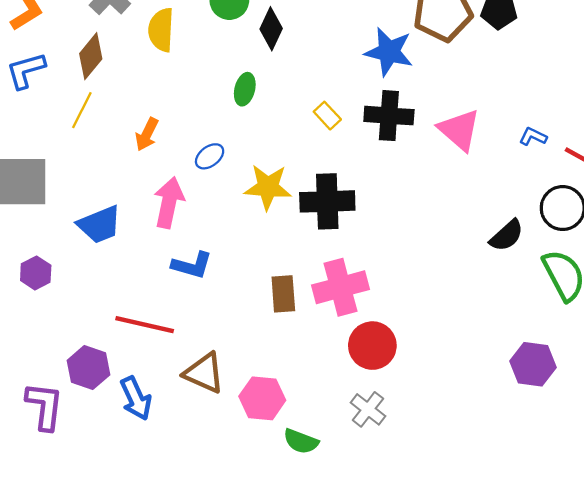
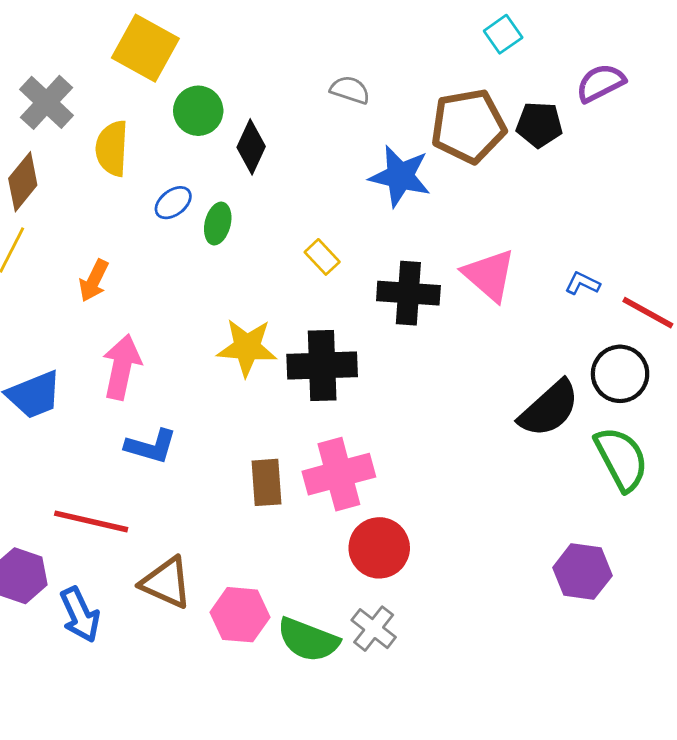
black cross: (389, 116) -> (408, 293), moved
blue ellipse: (210, 156) -> (173, 203), moved
black semicircle: (507, 236) -> (549, 409), size x1.4
green semicircle: (301, 441) -> (308, 640), moved, size x1.4

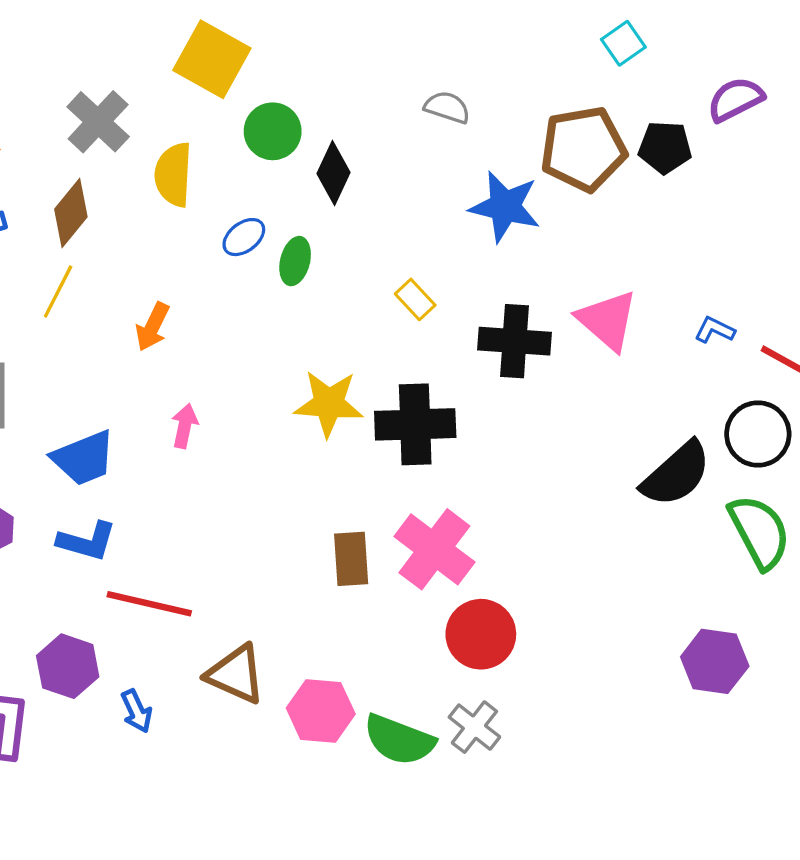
pink arrow: (122, 367) -> (185, 426), size x0.6
blue L-shape: (151, 446) -> (87, 541), moved
pink cross: (339, 474) -> (434, 549), turned -38
blue arrow: (80, 615) -> (137, 711), size x0.7

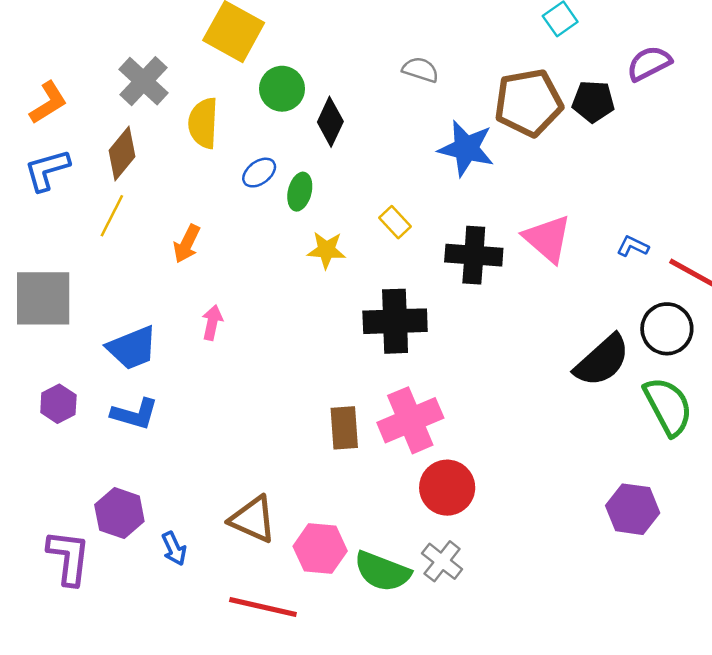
yellow star: (329, 404) -> (326, 250), moved, size x0.7
pink cross: (434, 549) -> (410, 420), turned 30
red line: (149, 604) -> (263, 607), moved

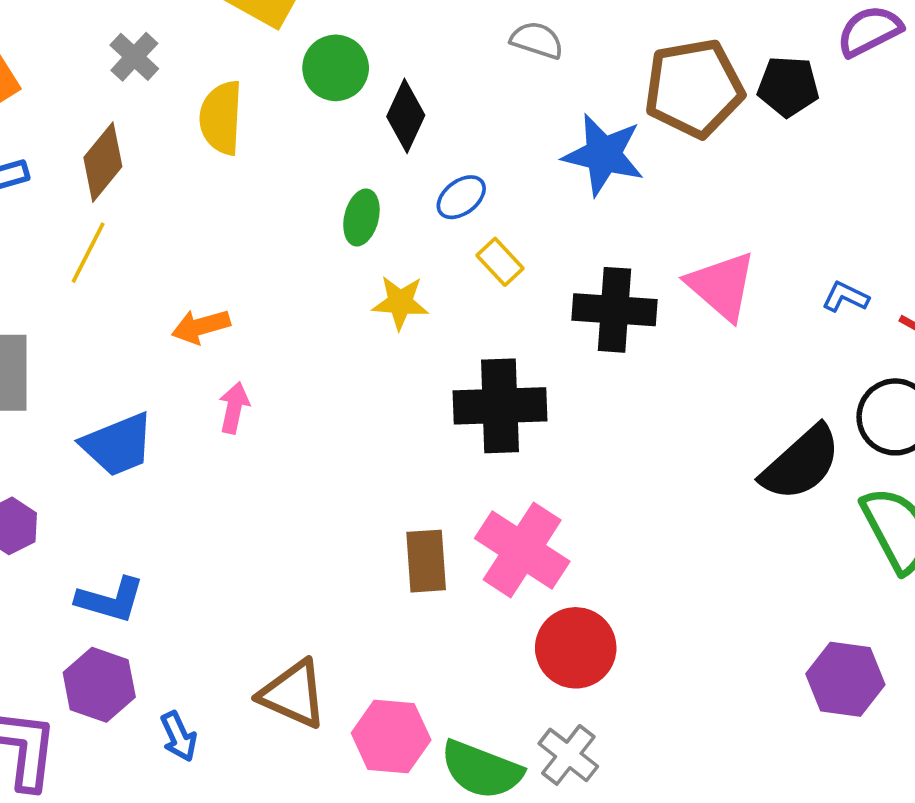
gray cross: (144, 81) -> (134, 57), size x0.7
blue ellipse: (259, 173) -> (461, 197), moved
orange arrow: (187, 244) -> (201, 326), moved, turned 48
blue L-shape: (135, 414) -> (110, 600), moved
pink cross: (410, 420) -> (522, 550), turned -34

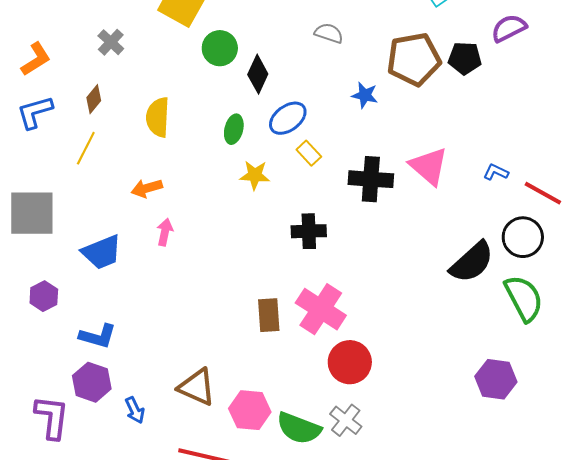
yellow semicircle: (221, 118) -> (158, 117), moved
blue star: (603, 155) -> (365, 95), size x0.6
brown diamond: (103, 162) -> (94, 99), size x0.7
blue ellipse: (461, 197) -> (288, 118), size x1.4
black cross: (500, 406) -> (309, 231), size x0.7

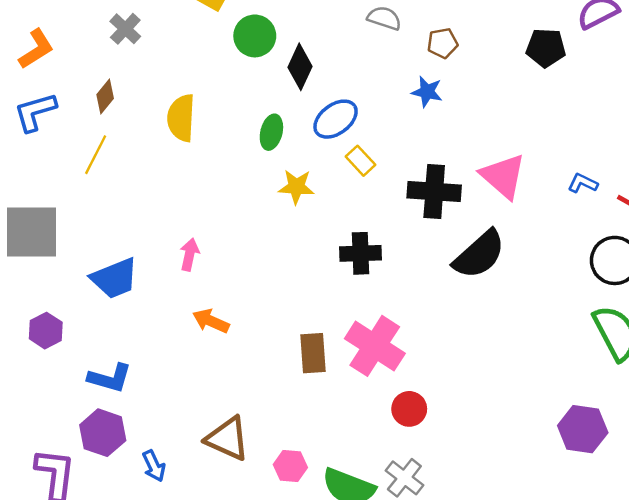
brown pentagon: (414, 59) -> (442, 43), moved, size x0.5
orange arrow: (147, 188) -> (211, 321), moved, turned 40
black semicircle: (472, 262) -> (479, 255), moved
red circle: (350, 362) -> (409, 409), size x0.7
pink hexagon: (250, 410) -> (290, 466), size x0.7

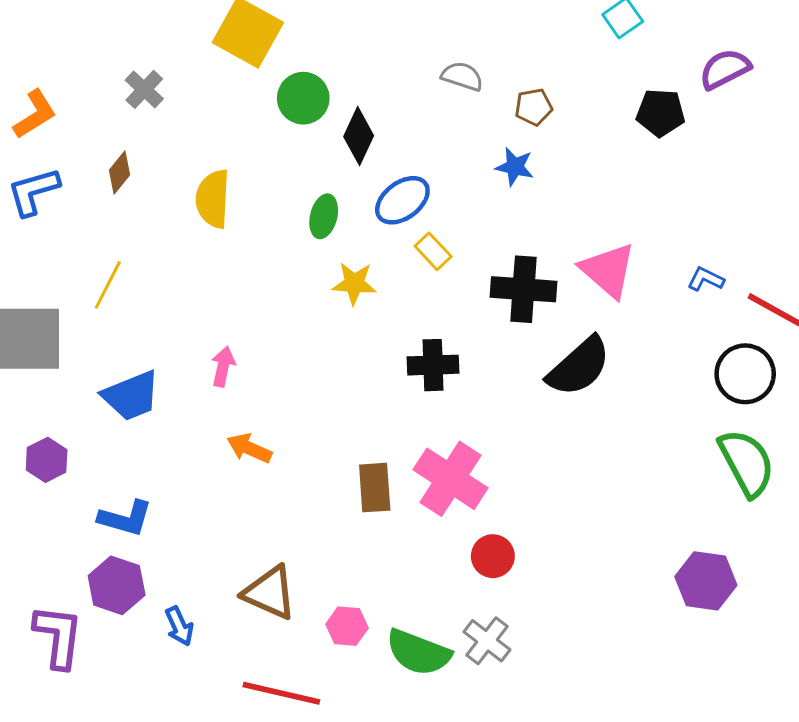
yellow line: (96, 155) -> (108, 285), moved

